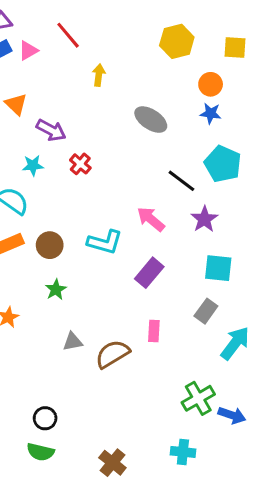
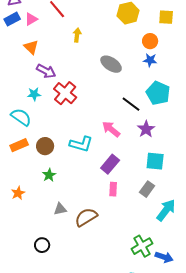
orange triangle: (16, 104) -> (31, 47), moved
red cross: (80, 164) -> (65, 93), size x1.6
pink rectangle: (154, 331) -> (113, 189), moved
black circle: (45, 418) -> (42, 245), moved

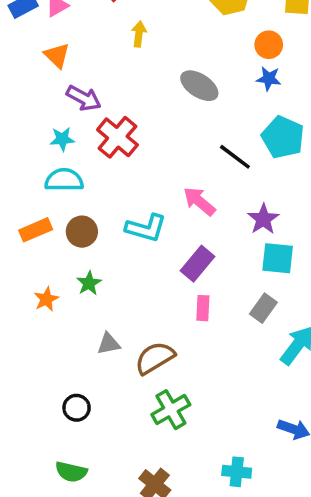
cyan semicircle: (21, 117) -> (64, 180), moved, turned -35
purple star: (146, 129) -> (263, 219), moved
orange star: (18, 193) -> (46, 299), moved
green cross: (142, 246) -> (171, 410), moved

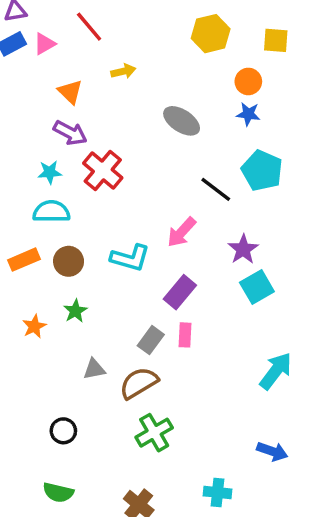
yellow arrow: (139, 34) -> (123, 71), turned 70
orange triangle: (57, 55) -> (70, 92), moved
pink arrow: (199, 201) -> (182, 232), turned -88
cyan square: (278, 258) -> (257, 287), turned -36
gray rectangle: (263, 308) -> (151, 340), moved

